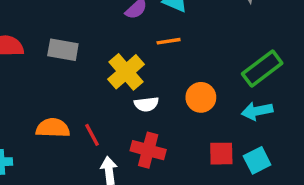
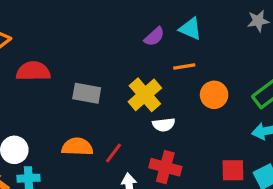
gray rectangle: (63, 50) -> (87, 93), moved
orange circle: (201, 97) -> (214, 95), moved
red line: (92, 135) -> (113, 153), turned 65

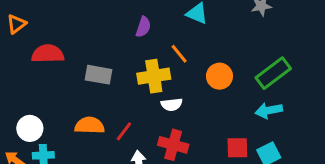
purple semicircle: (154, 37) -> (143, 27), moved, turned -30
orange line: (184, 67) -> (179, 54), moved, turned 60
yellow cross: (145, 95) -> (154, 76), turned 32

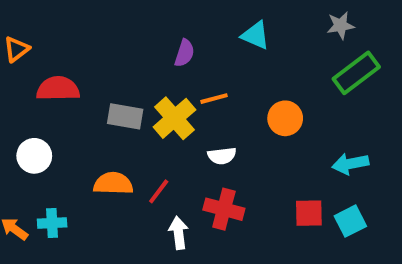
orange line: (179, 54) -> (214, 99), moved, turned -66
green rectangle: (273, 73) -> (356, 73), moved
yellow cross: (154, 76) -> (175, 118), moved, turned -32
white circle: (30, 128) -> (34, 156), moved

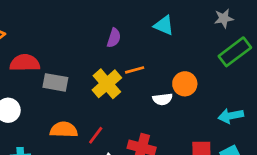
gray rectangle: (125, 116) -> (55, 82), moved
white semicircle: (222, 156) -> (163, 99), moved

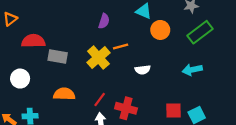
orange circle: (185, 84) -> (160, 30), moved
cyan arrow: (231, 116) -> (192, 70), moved
red line: (96, 135) -> (100, 99), moved

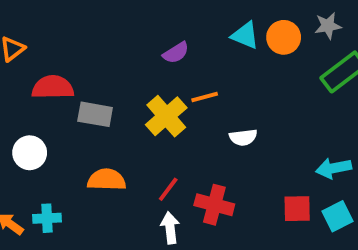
purple semicircle: (104, 21) -> (176, 53), turned 40
orange circle: (160, 30) -> (284, 37), moved
cyan arrow: (192, 70) -> (334, 168), moved

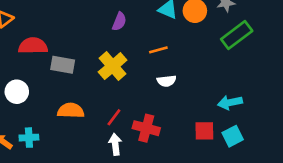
purple semicircle: (176, 53) -> (119, 22), turned -36
orange line: (205, 97) -> (158, 50), moved

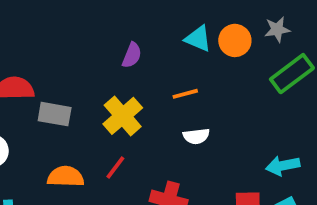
red line: (114, 117) -> (115, 167), moved

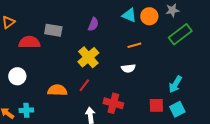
orange line: (185, 94) -> (134, 45), moved
gray rectangle: (55, 114) -> (53, 30), moved
cyan arrow: (283, 166) -> (175, 84), turned -48

